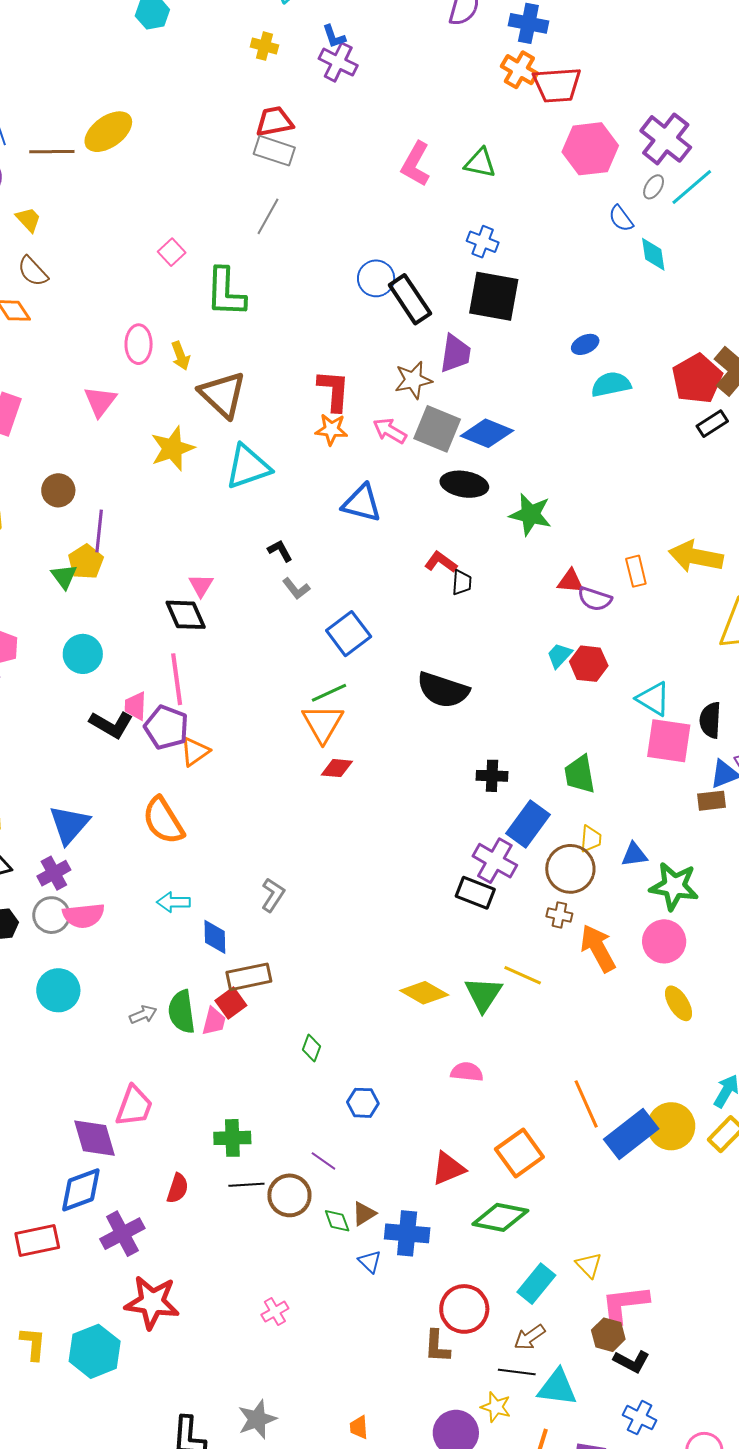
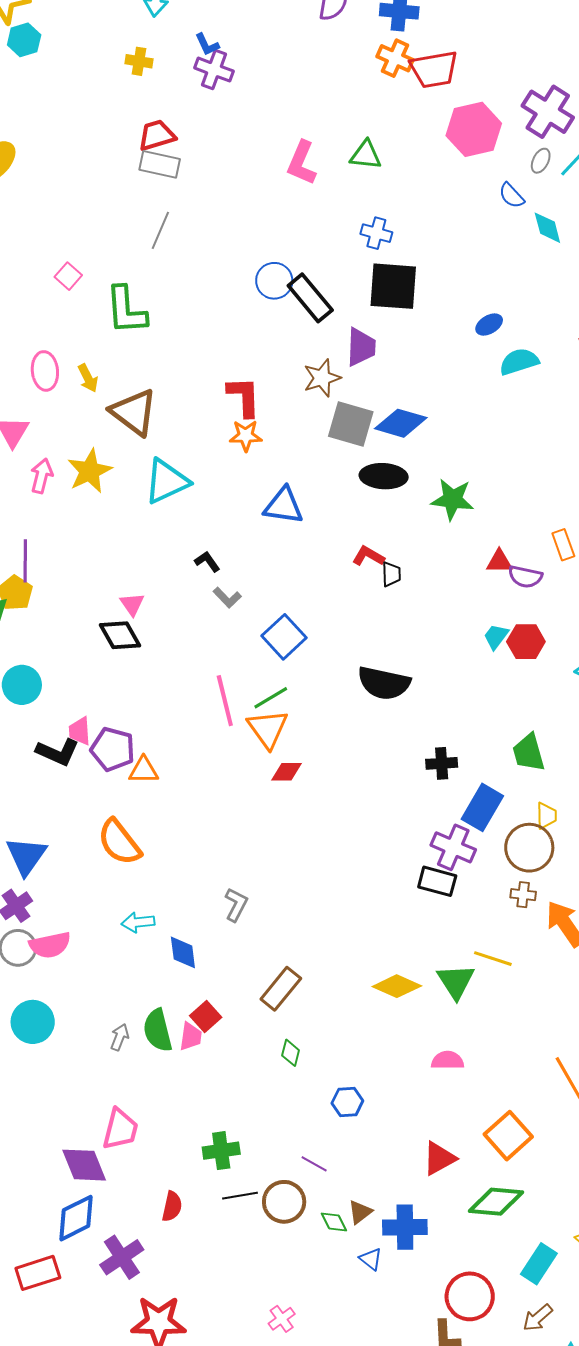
pink arrow: (390, 431) -> (42, 476), moved, turned 80
pink line: (177, 679) -> (225, 701), moved
orange triangle: (195, 752) -> (144, 770), turned 40
brown rectangle: (249, 977) -> (281, 989), moved, turned -33
gray arrow: (143, 1015) -> (120, 1037), turned -40

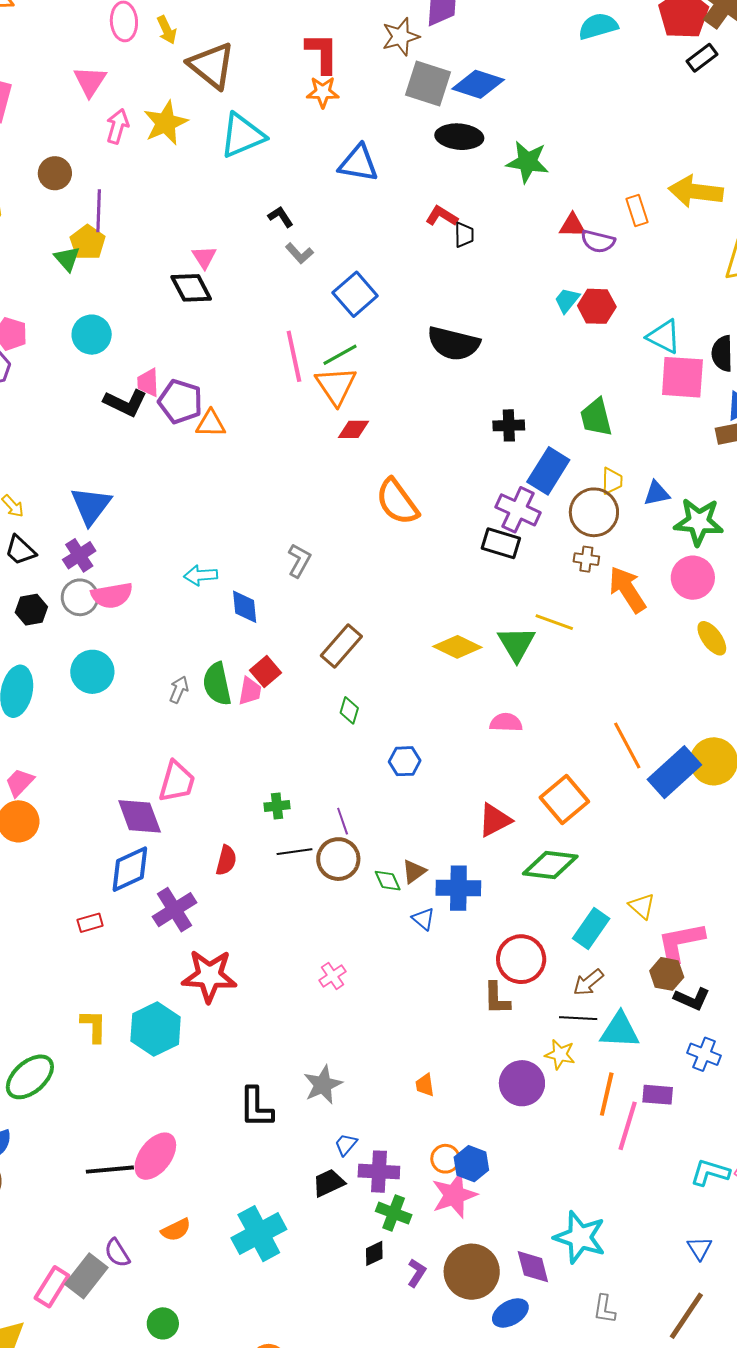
orange semicircle: (119, 842) -> (397, 502), moved
green cross: (221, 1151) -> (277, 806), size x0.7
purple line: (314, 1164) -> (343, 821), moved, turned 40
red rectangle: (38, 1273) -> (90, 923), size x0.6

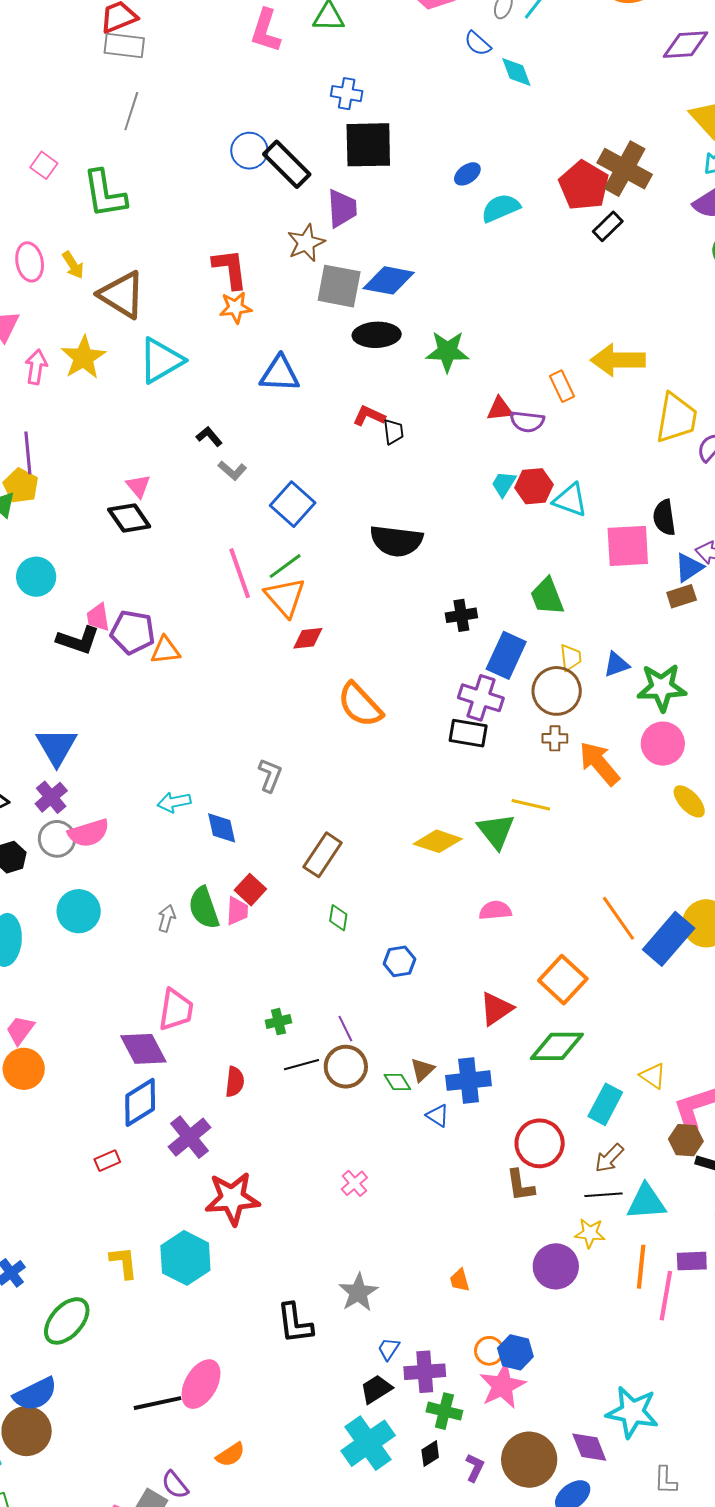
cyan triangle: (664, 337) -> (570, 500), moved
cyan cross: (259, 1234) -> (368, 1443), moved

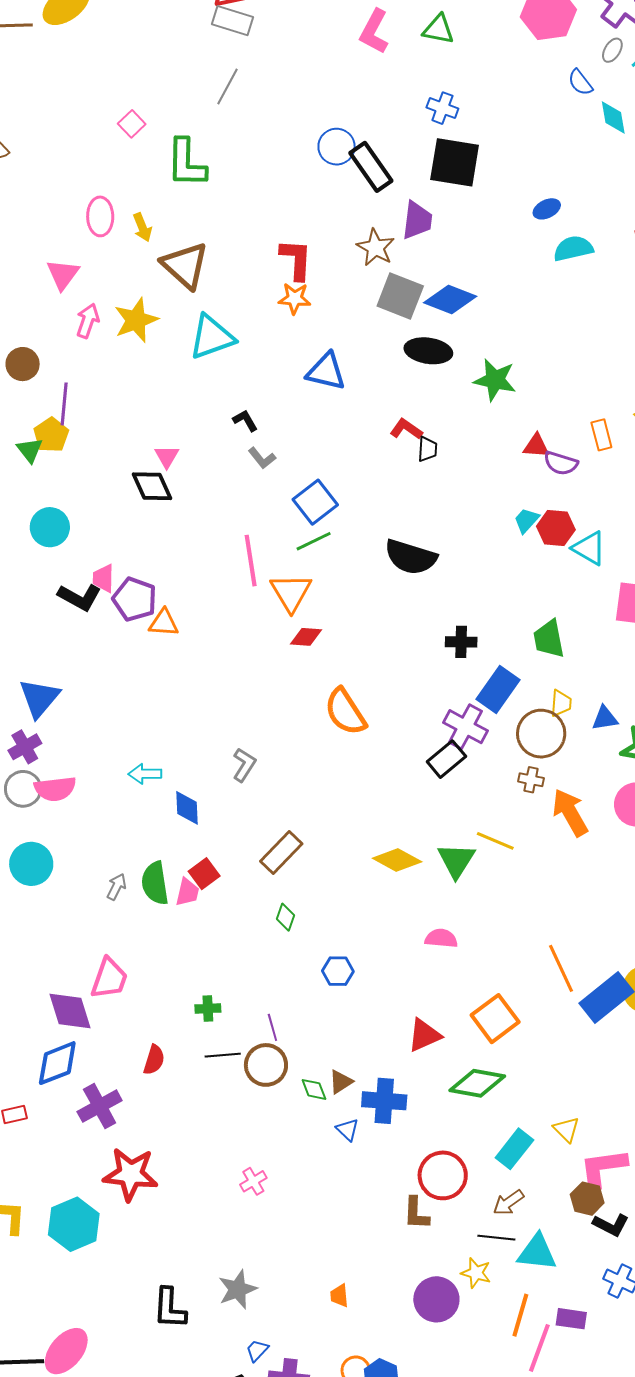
brown star: (306, 243) -> (376, 248), turned -30
green line: (285, 566) -> (314, 541), moved
black rectangle: (468, 733) -> (446, 759), turned -60

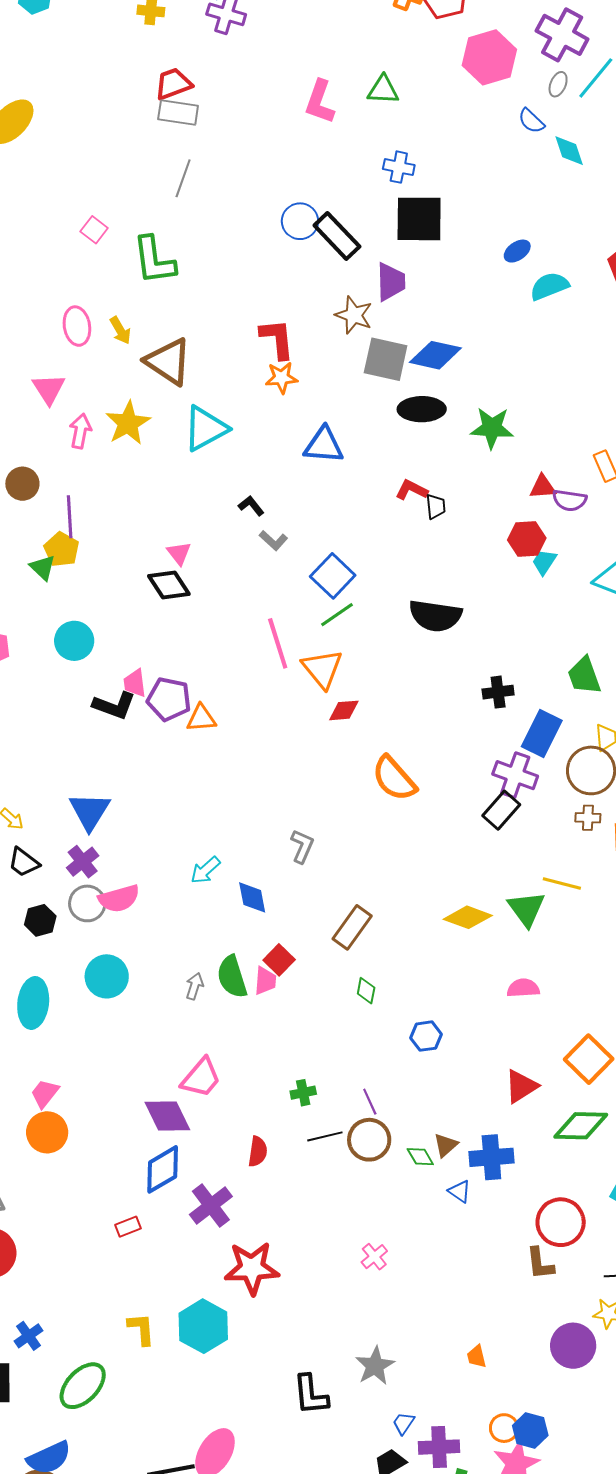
red hexagon: (556, 528) -> (527, 539), moved
cyan arrow: (145, 774) -> (205, 870), turned -32
pink trapezoid: (109, 978) -> (201, 1078), turned 30

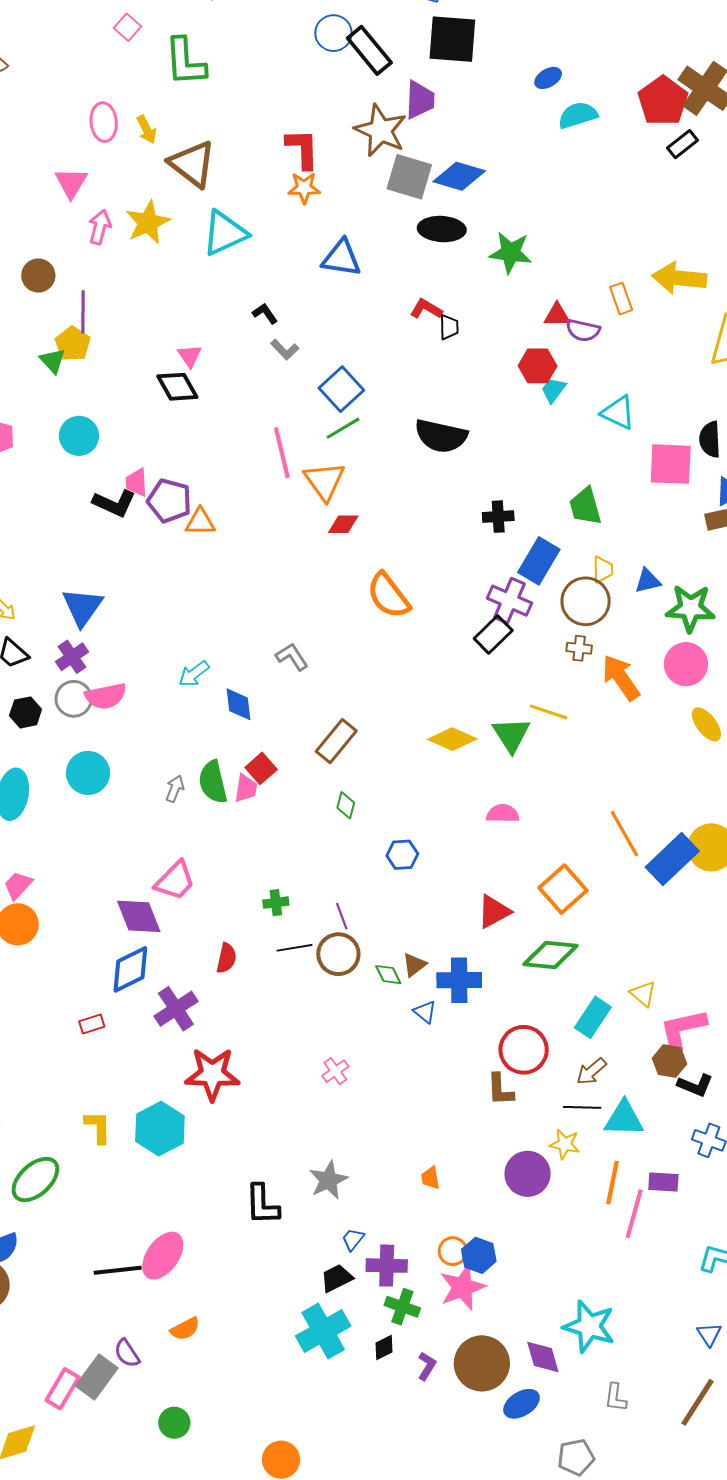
brown star: (354, 315) -> (381, 130), size x1.4
gray L-shape: (302, 846) -> (292, 657), turned -60

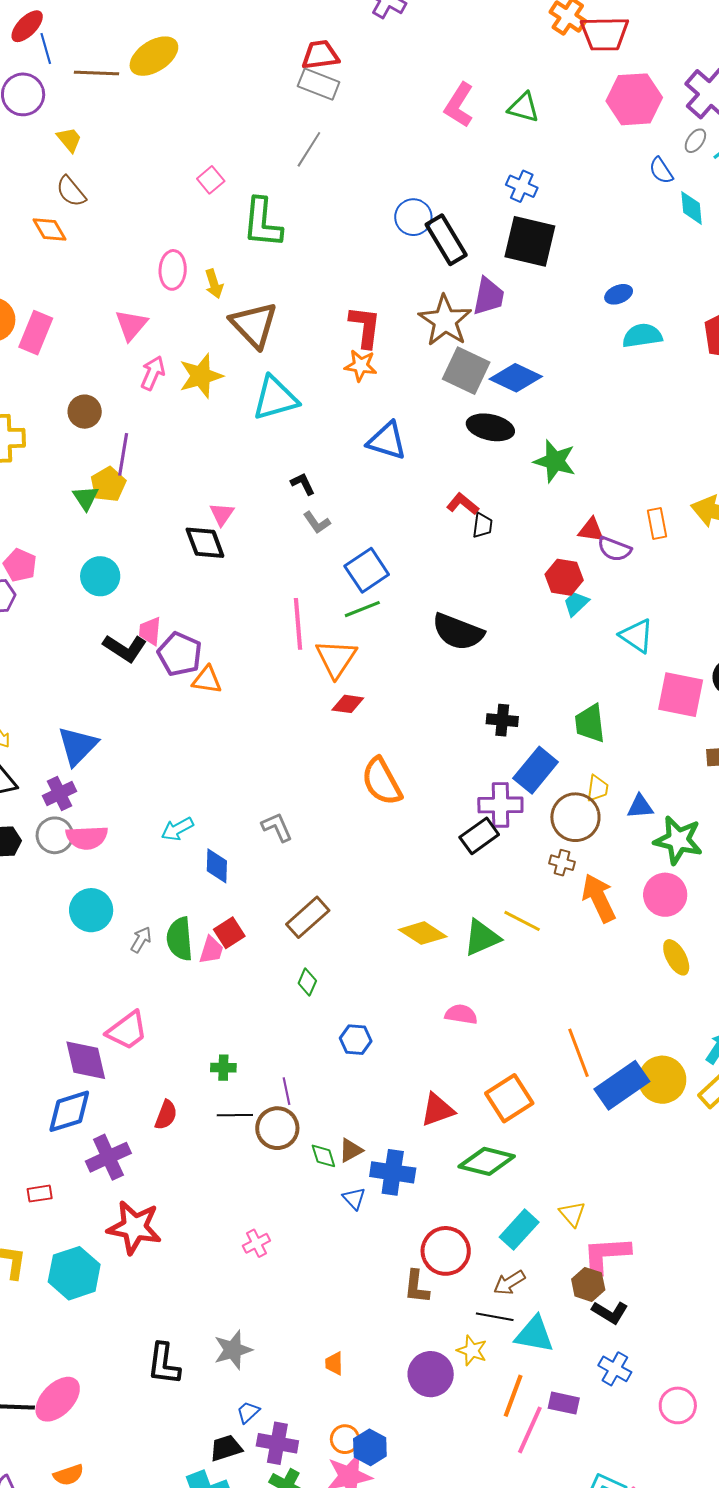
purple cross: (510, 601) -> (500, 805), turned -33
green triangle: (511, 735) -> (482, 938), turned 30
cyan circle: (88, 773) -> (91, 910), moved
red rectangle: (92, 1024) -> (40, 1194), moved

